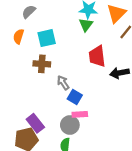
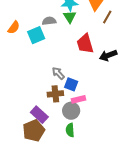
gray semicircle: (29, 12) -> (49, 21), moved, turned 48
orange semicircle: (19, 36) -> (14, 27), moved, turned -152
brown cross: (42, 64) -> (55, 94), moved

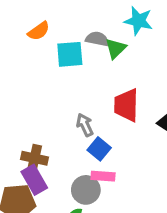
green triangle: (70, 17) -> (116, 49), moved
red trapezoid: (85, 44) -> (126, 105), moved
brown cross: (55, 94) -> (34, 158), moved

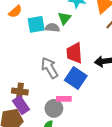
gray semicircle: (97, 39) -> (52, 28), moved
gray arrow: (85, 125) -> (50, 68), size x1.5
blue square: (99, 149) -> (76, 78), moved, size x1.5

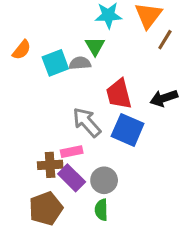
pink rectangle: (64, 99) -> (72, 152), moved
purple rectangle: (21, 105) -> (72, 178), moved

